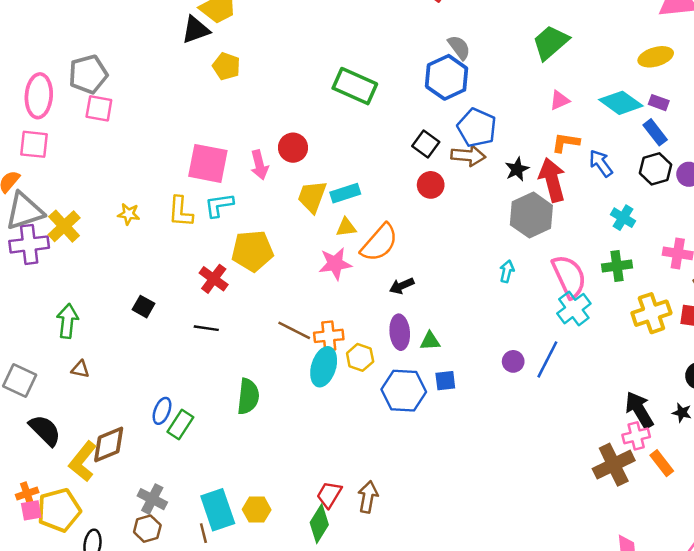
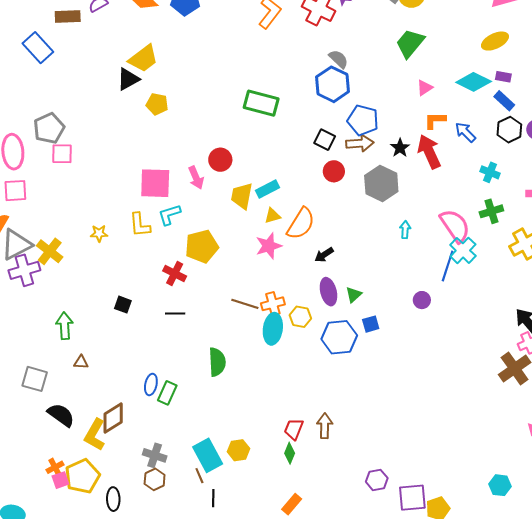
gray hexagon: (531, 215) -> (381, 184), moved
green triangle: (430, 341) -> (354, 295), turned -30
blue line: (547, 359) -> (448, 266), moved
green diamond: (319, 524) -> (290, 453), size x0.7

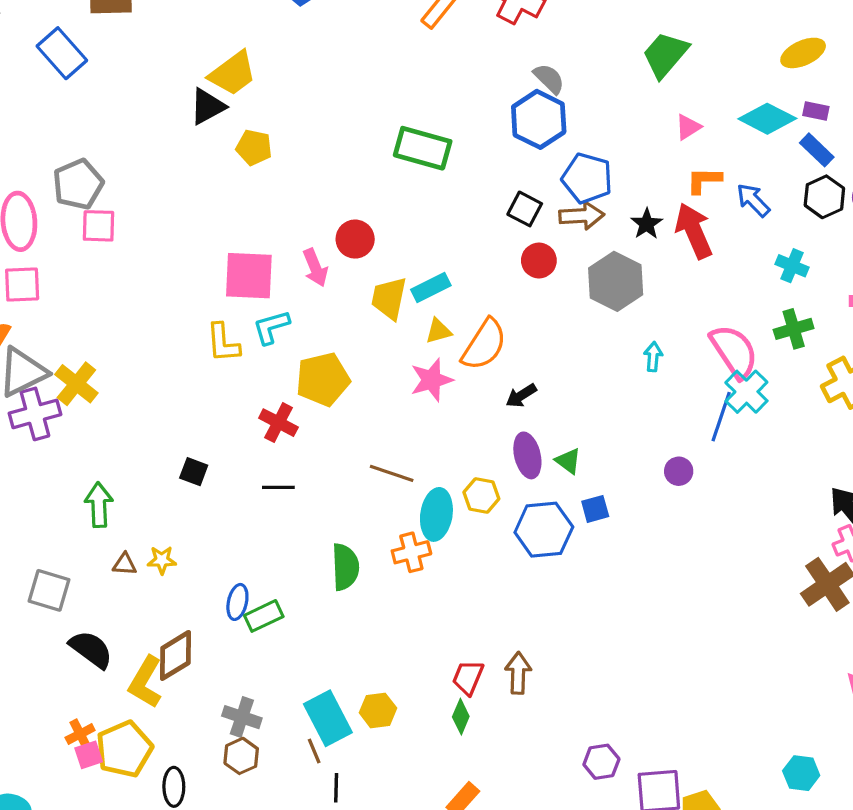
yellow star: (99, 233) -> (162, 560), moved
green triangle: (354, 295) -> (568, 461), turned -42
orange cross: (273, 304) -> (411, 552), moved
green rectangle: (167, 393) -> (264, 616), turned 40

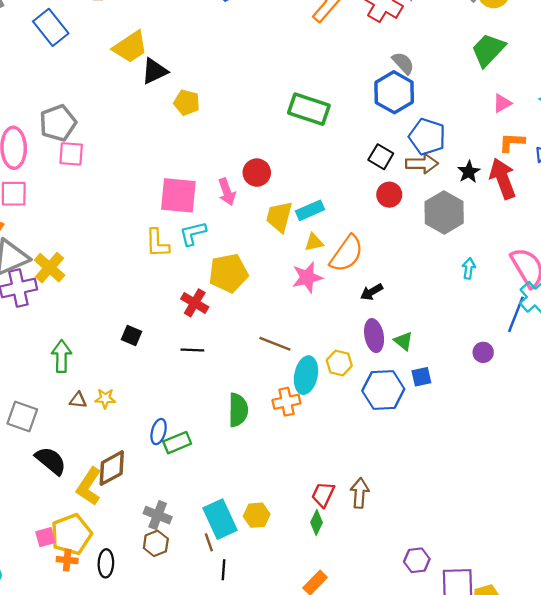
yellow trapezoid: (233, 73) -> (130, 47), moved
orange cross: (80, 734) -> (67, 560), moved, turned 30

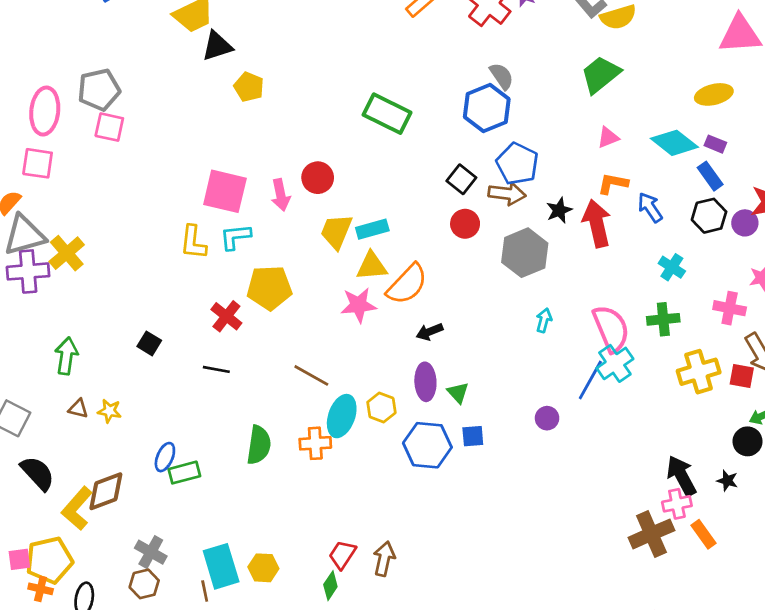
yellow triangle: (314, 242) -> (372, 266), size x1.4

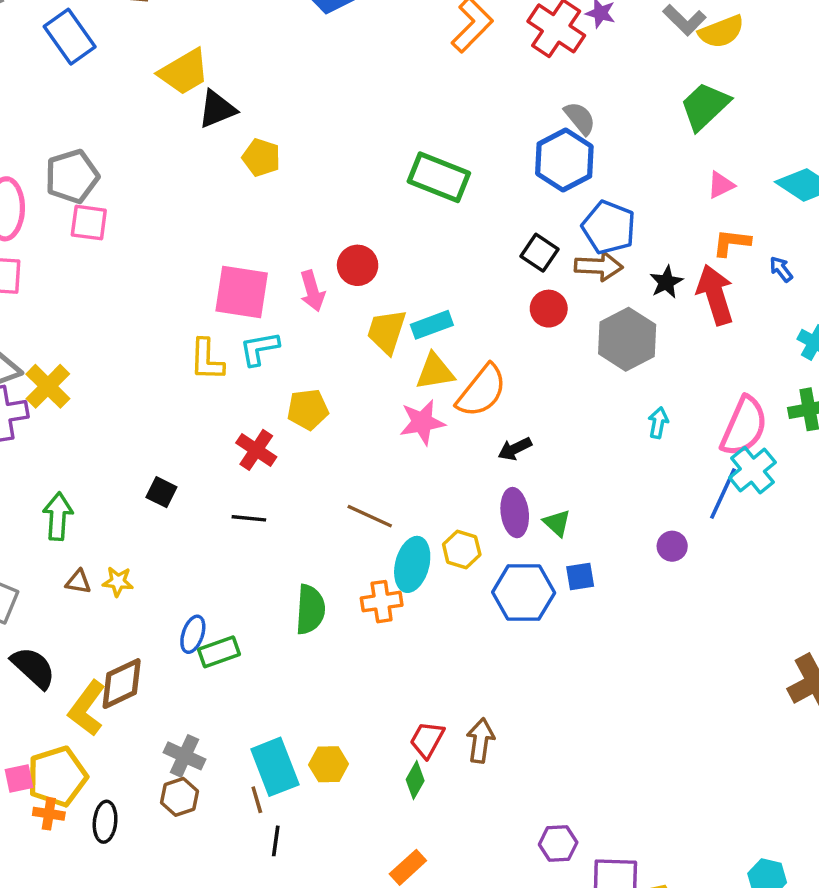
blue arrow: (650, 207) -> (781, 269), size x0.7
yellow pentagon: (269, 288) -> (308, 409), size x0.7
pink semicircle: (611, 329) -> (744, 426), turned 51

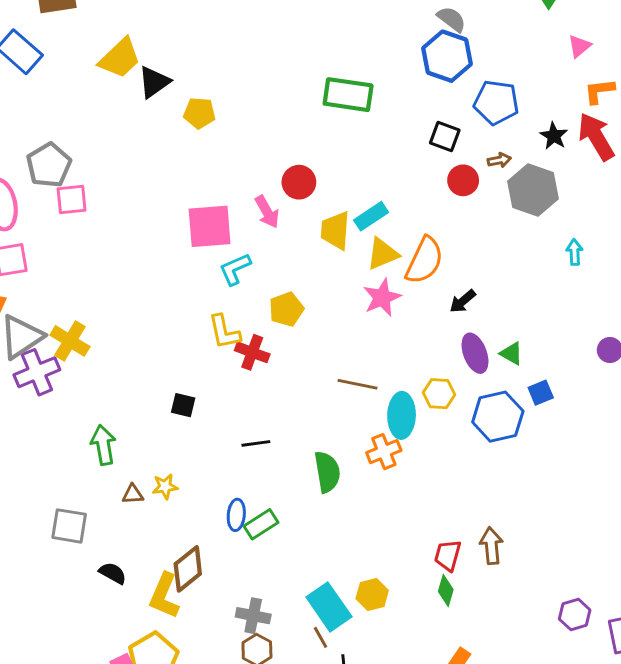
brown arrow: (599, 266) -> (499, 160), moved, size x0.6
yellow L-shape: (207, 360) -> (224, 332), moved
black line: (249, 518) -> (256, 443), moved
black semicircle: (33, 668) -> (113, 573), size x0.7

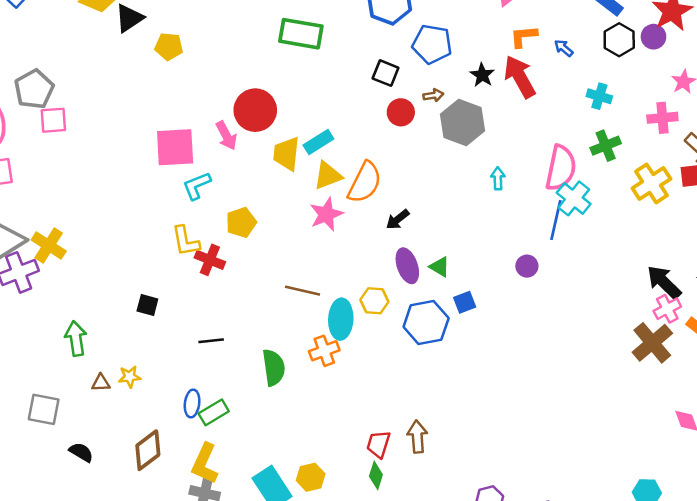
red circle: (299, 182) -> (255, 110), size x1.4
yellow L-shape: (164, 596) -> (205, 464), moved

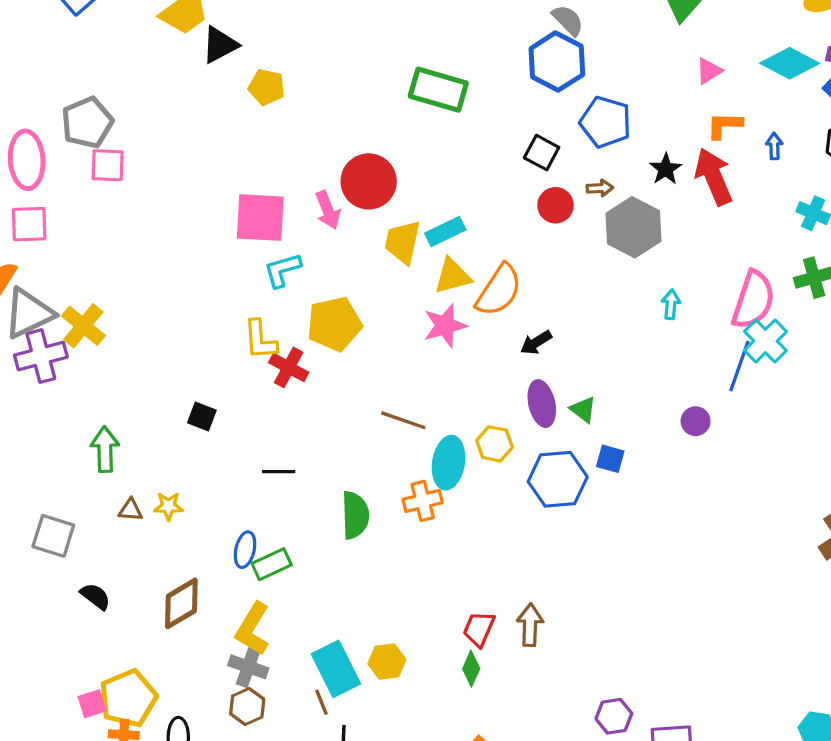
blue arrow: (564, 48) -> (774, 146), turned 42
yellow pentagon: (241, 222) -> (334, 324), size x1.4
blue square: (465, 302) -> (610, 459), turned 30

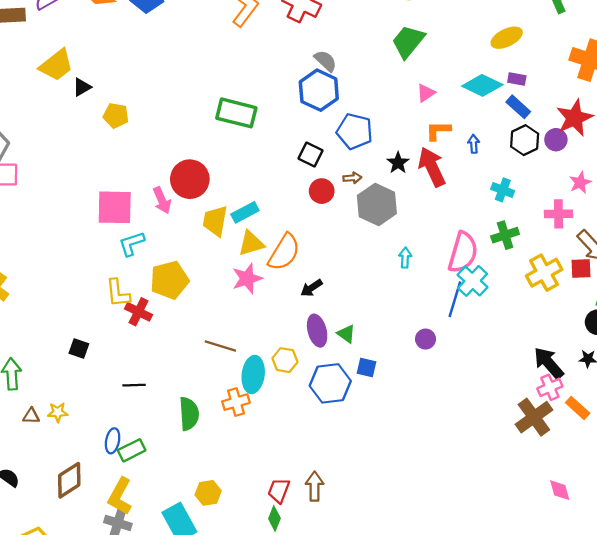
black triangle: (220, 45) -> (82, 87), size x0.7
yellow hexagon: (387, 662) -> (208, 493), moved

